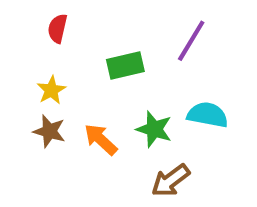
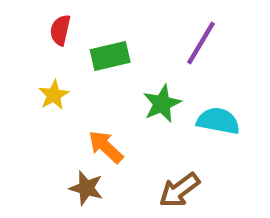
green rectangle: (125, 65) -> (110, 56), moved
green star: (154, 129) -> (162, 104), moved, turned 30
brown star: (49, 131) -> (86, 188), moved

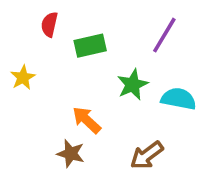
yellow star: (54, 95) -> (23, 78), moved

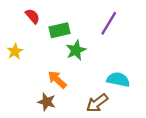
red semicircle: (49, 24) -> (32, 16), turned 126
green star: (133, 85) -> (76, 50), moved
cyan semicircle: (179, 99) -> (118, 80), moved

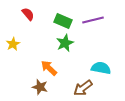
purple line: (109, 23) -> (93, 20), turned 45
green rectangle: (59, 30) -> (63, 21), moved, turned 36

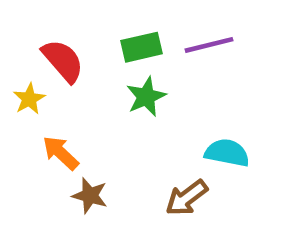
red semicircle: (28, 14) -> (63, 61), moved, size x1.5
green rectangle: (63, 21) -> (142, 47), turned -36
orange arrow: (49, 68) -> (61, 153), moved

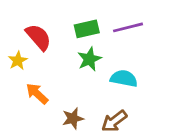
cyan semicircle: (227, 153) -> (124, 78), moved
brown star: (90, 196) -> (73, 118), moved, turned -30

